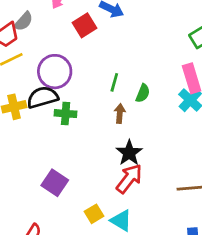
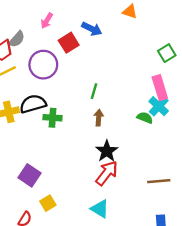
purple circle: (55, 72) -> (43, 65), moved
green semicircle: (143, 93) -> (145, 118), moved, turned -91
purple square: (55, 183) -> (29, 175), moved
yellow square: (94, 214) -> (48, 203), moved

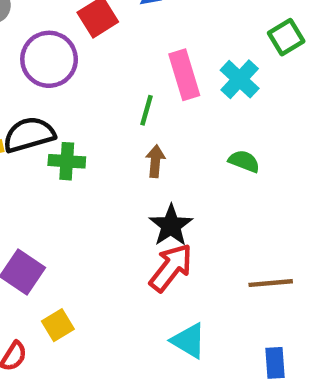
pink rectangle: (160, 88) -> (184, 75), moved
cyan cross: (159, 106) -> (240, 79), moved
cyan triangle: (100, 209) -> (189, 341), moved

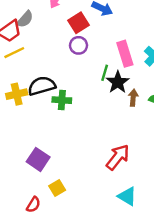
purple circle: (49, 59) -> (78, 45), moved, size x0.6
brown arrow: (155, 161) -> (133, 98), moved
black star: (171, 225) -> (118, 82), moved

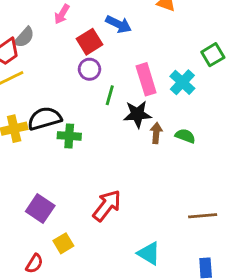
green line: (105, 73) -> (110, 95), moved
black star: (118, 82) -> (137, 114), turned 30
red arrow: (118, 157) -> (107, 206), moved

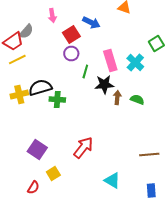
pink arrow: (62, 14) -> (52, 16), turned -40

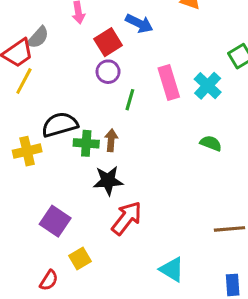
yellow line: (17, 60) -> (24, 81), turned -36
black star: (104, 84) -> (108, 181), moved
yellow cross: (19, 94) -> (27, 151), moved
brown arrow: (117, 98) -> (111, 140), moved

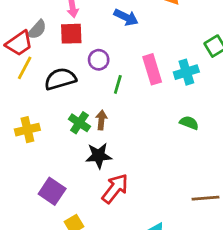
red square: (108, 42) -> (71, 34), moved, turned 30
cyan cross: (208, 86) -> (186, 72), turned 30
black semicircle: (60, 125) -> (60, 79), moved
green cross: (86, 143) -> (79, 123), turned 30

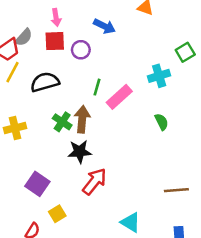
purple circle: (99, 60) -> (81, 50), moved
pink rectangle: (152, 69) -> (119, 97), moved, turned 65
brown arrow: (101, 120) -> (82, 119), size x1.5
green semicircle: (189, 123) -> (162, 122), turned 42

